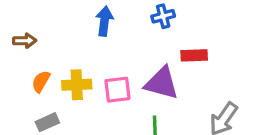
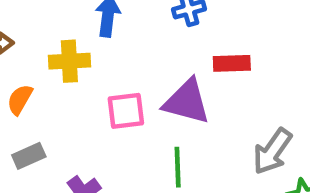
yellow cross: (77, 85) -> (69, 61), moved

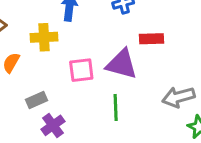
gray arrow: (272, 151) -> (178, 97), turned 40
gray rectangle: (29, 156) -> (37, 100), moved

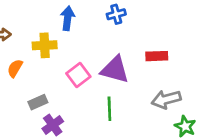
red rectangle: (152, 39) -> (157, 56), moved
pink square: (81, 70) -> (78, 75), turned -30

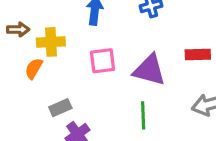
yellow cross: (45, 45) -> (51, 42), moved
pink square: (78, 75) -> (102, 61), moved, turned 30

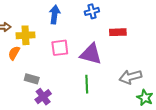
red rectangle: (198, 54) -> (118, 32), moved
gray rectangle: (60, 108) -> (32, 79), turned 40

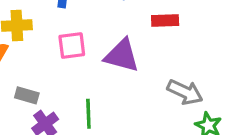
gray arrow: (130, 77) -> (185, 92), turned -140
green line: (87, 84) -> (88, 114), moved

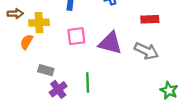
red rectangle: (165, 21) -> (150, 19), moved
gray arrow: (185, 92) -> (146, 51), moved

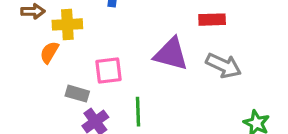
red rectangle: (150, 19) -> (212, 20), moved
pink square: (76, 36) -> (108, 71), moved

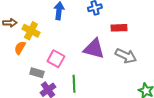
yellow cross: (67, 24) -> (31, 31), turned 30
pink square: (108, 71) -> (56, 59), turned 36

